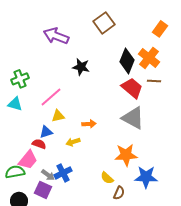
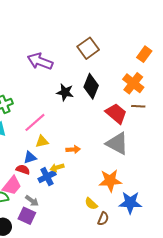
black diamond: (127, 61) -> (91, 86), moved
blue cross: (63, 173) -> (47, 177), moved

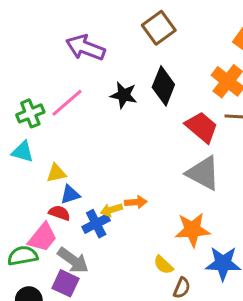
pink line: (35, 122) -> (67, 103), moved
yellow triangle: (42, 141) -> (56, 173), moved
orange arrow: (73, 149) -> (136, 202), moved
gray arrow: (32, 201) -> (73, 260), size x1.5

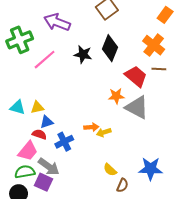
green cross: (30, 113) -> (20, 40), moved, size x1.4
cyan triangle: (23, 152) -> (18, 107), moved
yellow arrow: (111, 210) -> (104, 132), moved
orange star: (192, 230) -> (116, 96), moved, size x0.7
green semicircle: (23, 256) -> (25, 172), moved

